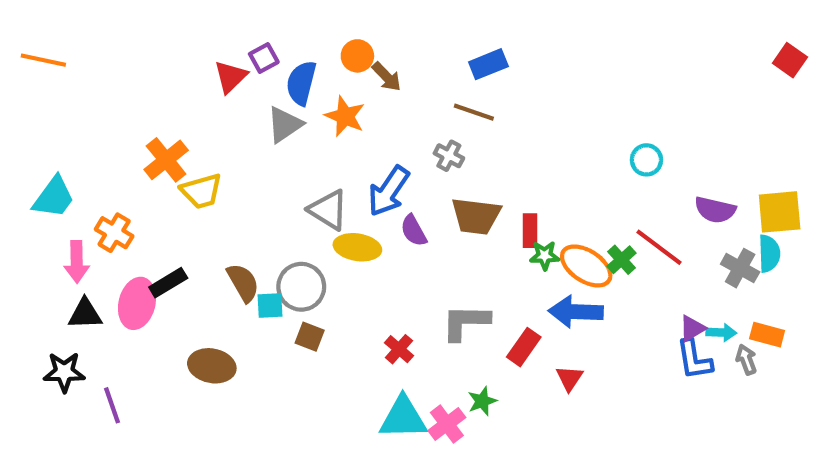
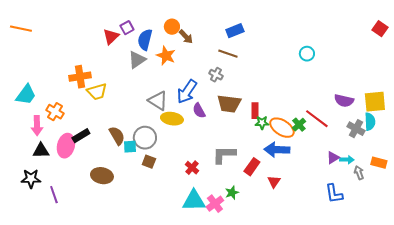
orange cross: (166, 160) -> (80, 77), turned 30
cyan circle: (646, 160) -> (307, 54), moved
orange rectangle: (767, 335) -> (379, 163), moved
blue L-shape: (694, 360) -> (334, 194), moved

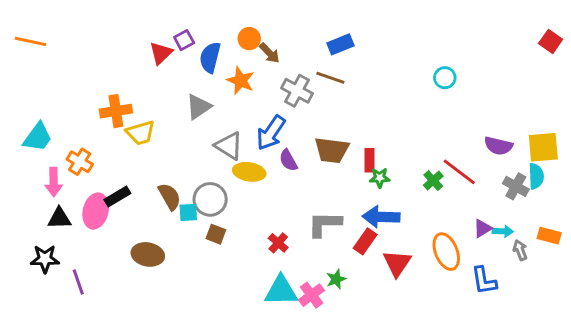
gray triangle: (137, 60) -> (198, 107), moved
gray cross: (216, 75) -> (297, 91), moved, size x1.5
orange ellipse: (282, 128) -> (446, 252), moved, turned 35
blue arrow: (277, 150) -> (381, 217), moved
red triangle: (274, 182) -> (397, 263), size x1.5

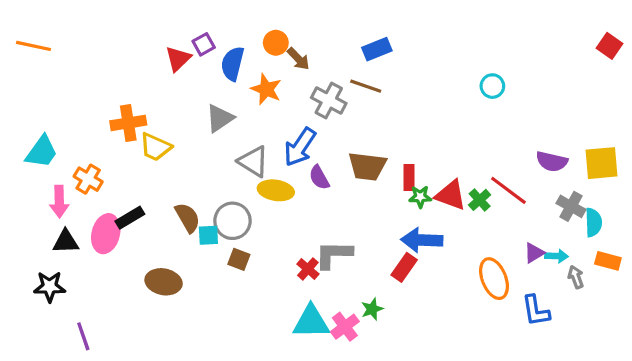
yellow trapezoid: (141, 133) -> (155, 147), turned 40
cyan semicircle: (536, 176) -> (593, 222), moved
gray L-shape: (325, 224) -> (334, 255), moved
red triangle: (397, 263) -> (451, 195), moved, turned -44
purple line: (78, 282) -> (83, 336), moved

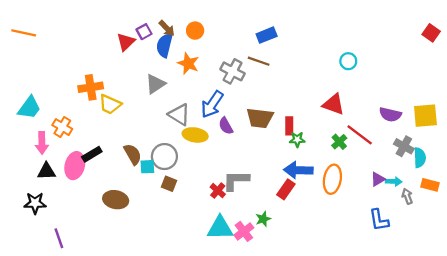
brown arrow: (298, 59) -> (167, 28), moved
red triangle: (451, 195) -> (334, 104), moved
orange ellipse: (494, 279) -> (332, 179), moved, turned 32

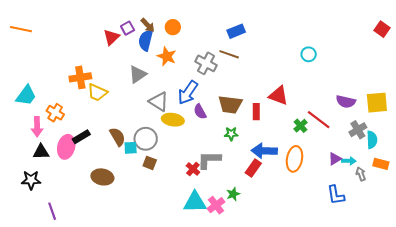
red triangle: (334, 104) -> (278, 96), moved
green star: (297, 139) -> (231, 134), moved
gray cross: (404, 146) -> (358, 130), turned 30

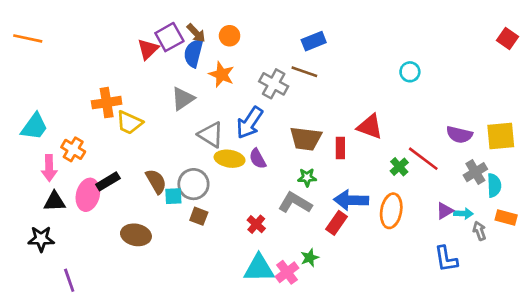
purple square: (128, 28) -> (169, 37), size x1.5
purple semicircle: (200, 112) -> (258, 159), moved
gray L-shape: (209, 160) -> (295, 203), moved, turned 30

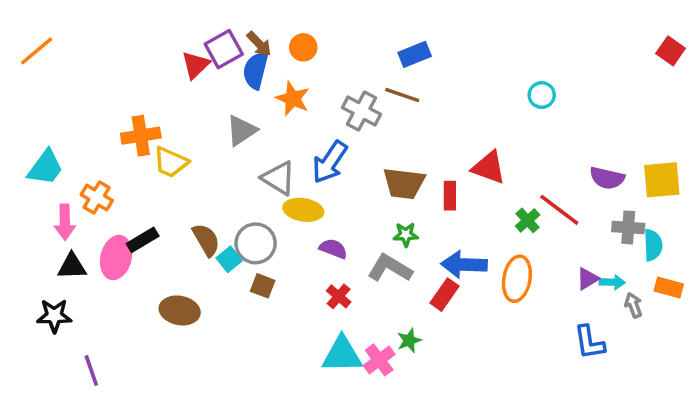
orange line: (28, 38) -> (37, 51), turned -52
purple semicircle: (258, 159) -> (333, 249), moved, turned 140
gray cross: (475, 172) -> (628, 227), turned 35
cyan square: (173, 196) -> (229, 259), turned -36

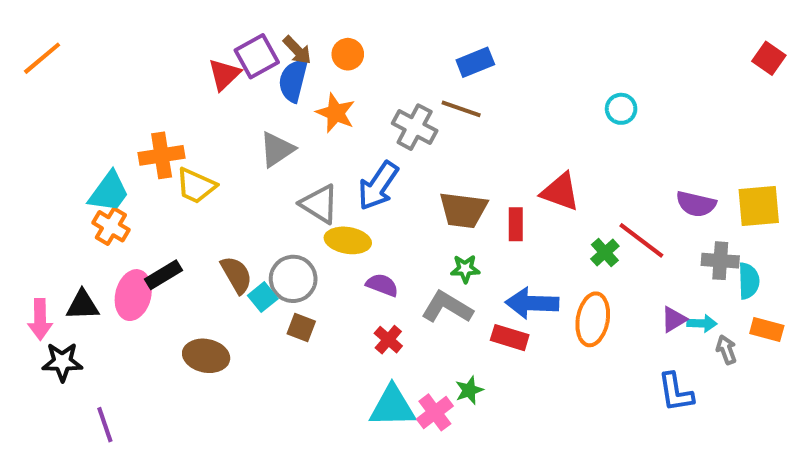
cyan trapezoid: (45, 167) -> (109, 192), moved
pink arrow: (65, 222) -> (40, 319), moved
red rectangle: (445, 295) -> (510, 338), turned 72

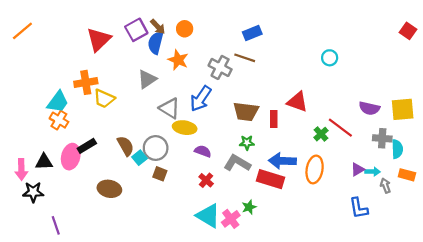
red triangle: (224, 74) -> (99, 40), moved, size x1.4
red rectangle: (510, 338) -> (271, 179), size x1.4
cyan triangle: (392, 406) -> (208, 216), turned 32

